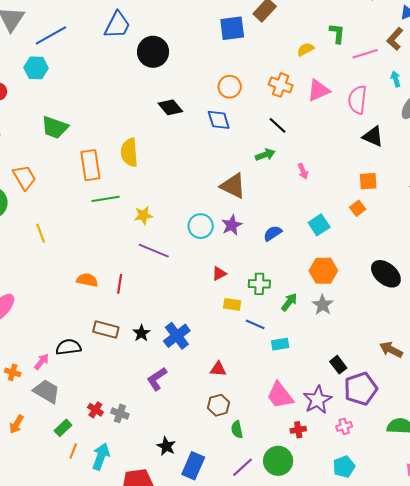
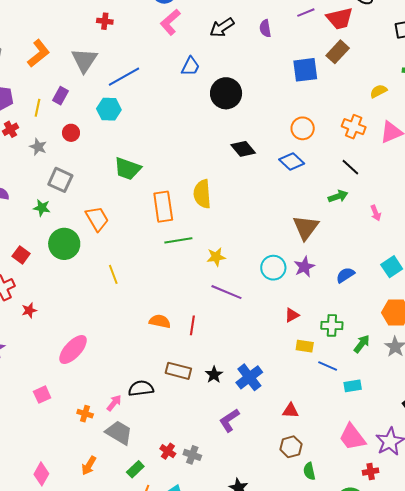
blue trapezoid: (117, 25) -> (190, 66), size x0.7
blue diamond: (219, 120) -> (292, 162), turned -30
brown triangle: (233, 186) -> (306, 227), turned 40

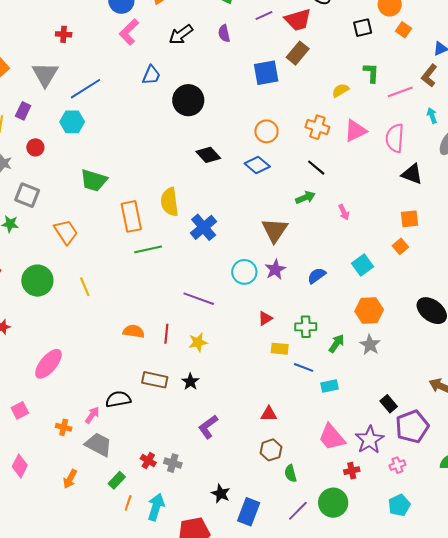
green circle: (64, 244) -> (37, 281), moved
yellow star: (216, 257) -> (198, 342), moved
blue cross: (249, 377) -> (204, 227), moved
pink diamond: (41, 474) -> (20, 466), moved

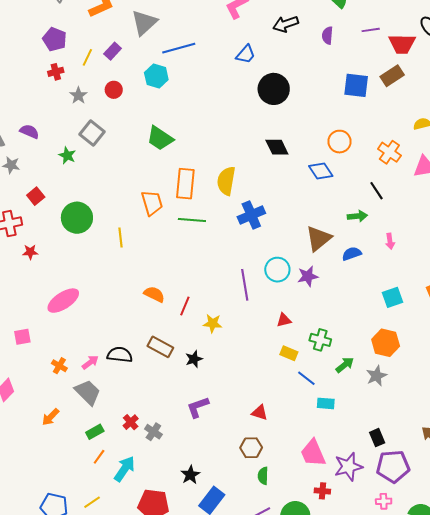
orange trapezoid: (66, 232) -> (152, 203), moved
blue semicircle: (317, 276) -> (352, 254), moved
purple line: (199, 299) -> (245, 285), moved, turned 44
pink cross: (397, 465) -> (384, 501), moved

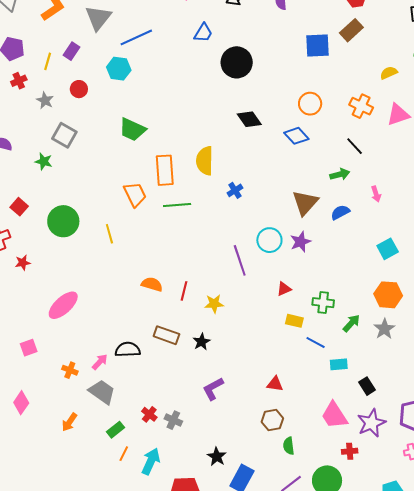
blue cross: (251, 215) -> (235, 190), size x0.6
black rectangle: (377, 438) -> (367, 386), moved

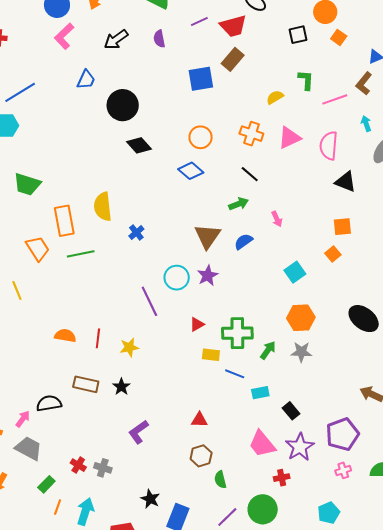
black diamond: (249, 119) -> (139, 145), moved
green cross: (323, 303) -> (237, 333), size x1.4
gray star: (384, 329) -> (301, 352), turned -30

